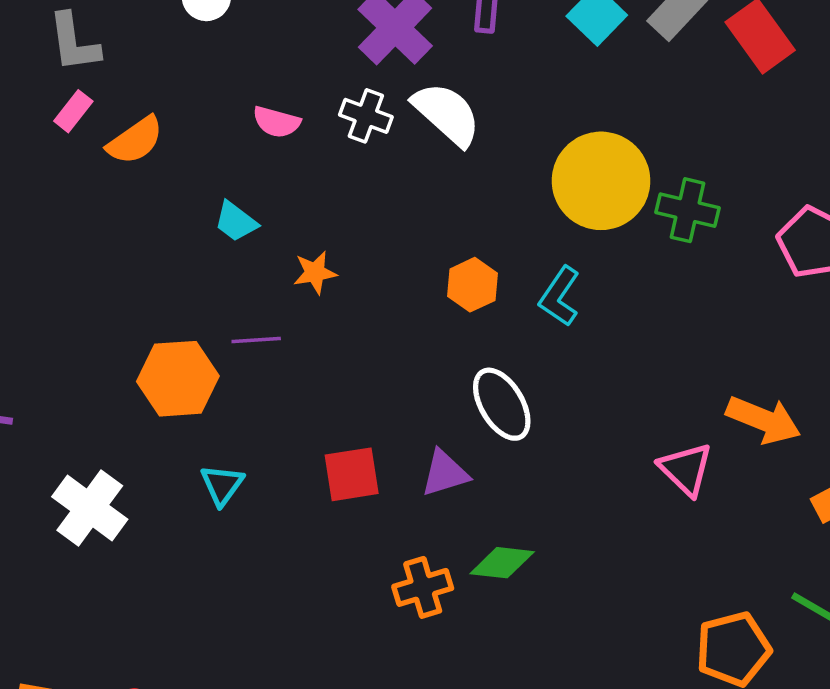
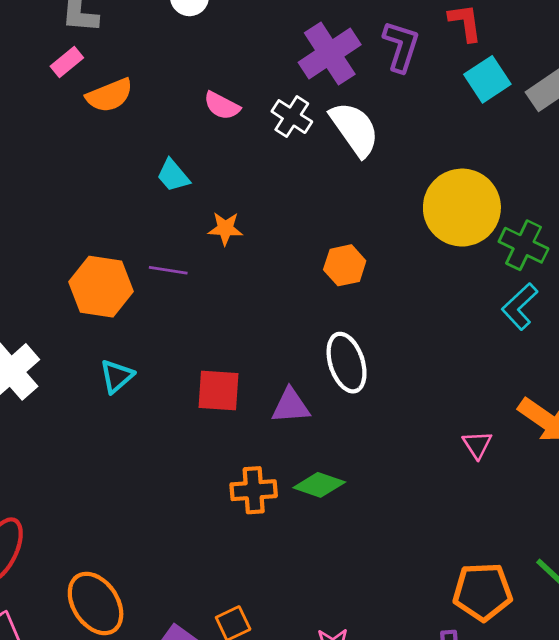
cyan L-shape: (560, 296) -> (520, 306), moved
pink triangle: (686, 469) -> (477, 445), size x0.7

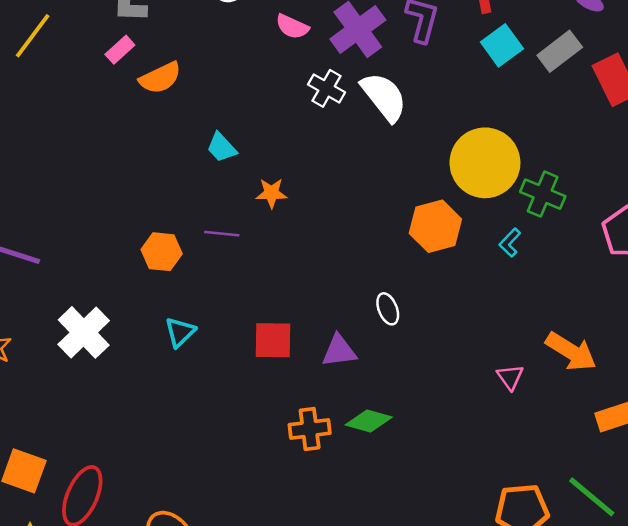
pink semicircle: (222, 106) -> (292, 27), moved
orange hexagon: (345, 265) -> (435, 226), moved, size x1.4
orange hexagon: (101, 287) -> (162, 252), size x0.7
cyan L-shape: (520, 306) -> (510, 243), moved, size x0.7
white ellipse: (347, 363) -> (388, 309), size x0.6

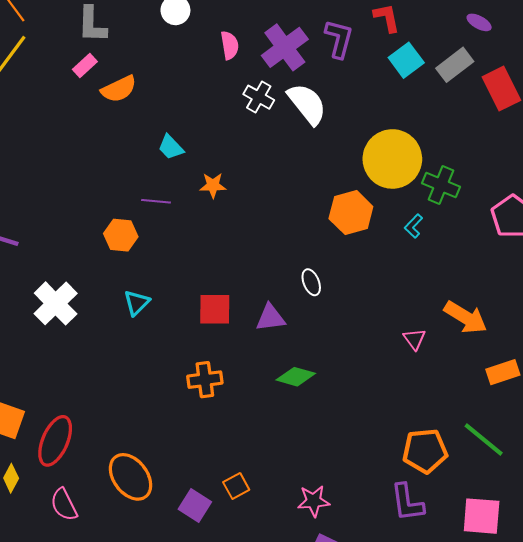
pink semicircle: (292, 27) -> (230, 45), turned -124
purple line: (222, 234) -> (156, 201), moved
orange cross: (310, 429) -> (205, 380), moved

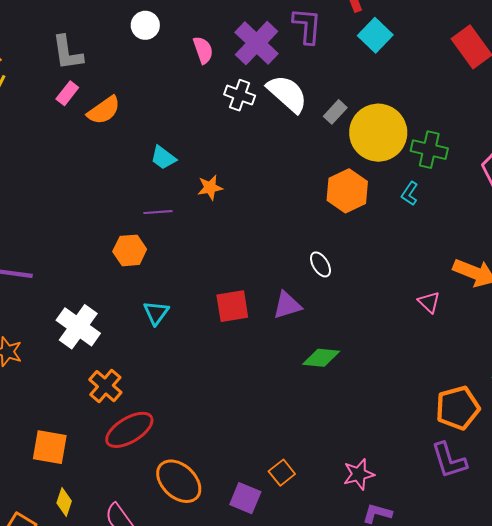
gray rectangle: (455, 65) -> (335, 112), moved, size x0.7
orange cross: (205, 380) -> (105, 386), moved, turned -32
red ellipse: (55, 441) -> (129, 430), moved, turned 45

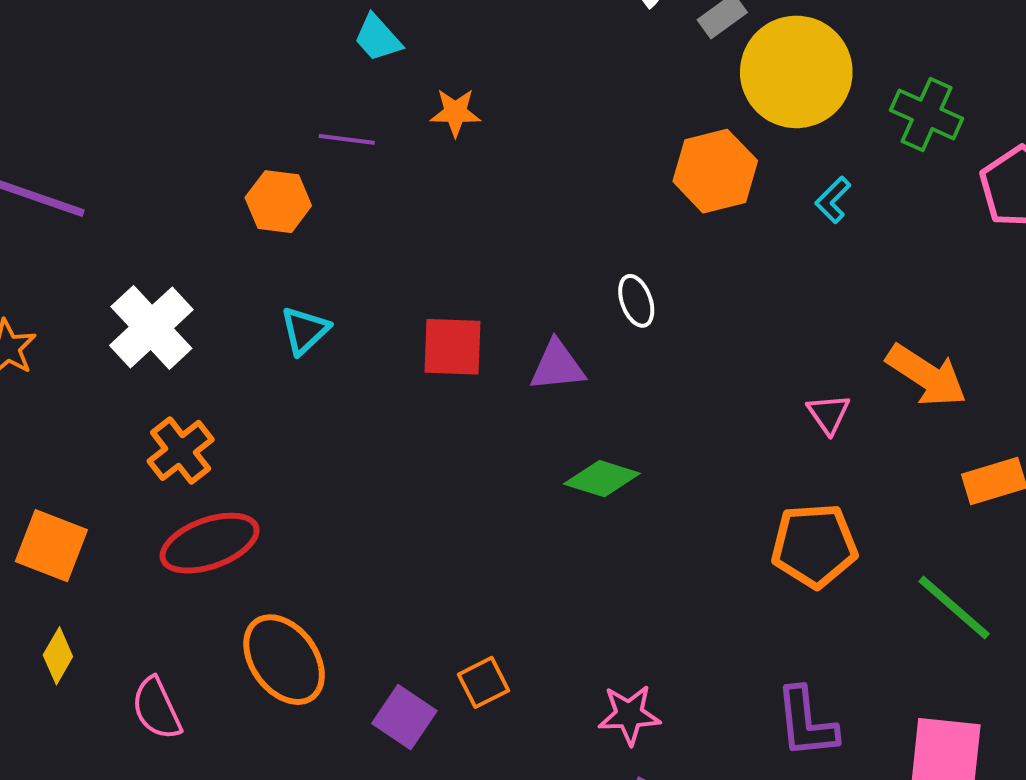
green cross: (429, 150) -> (927, 114), moved
orange pentagon: (458, 408) -> (814, 546), moved

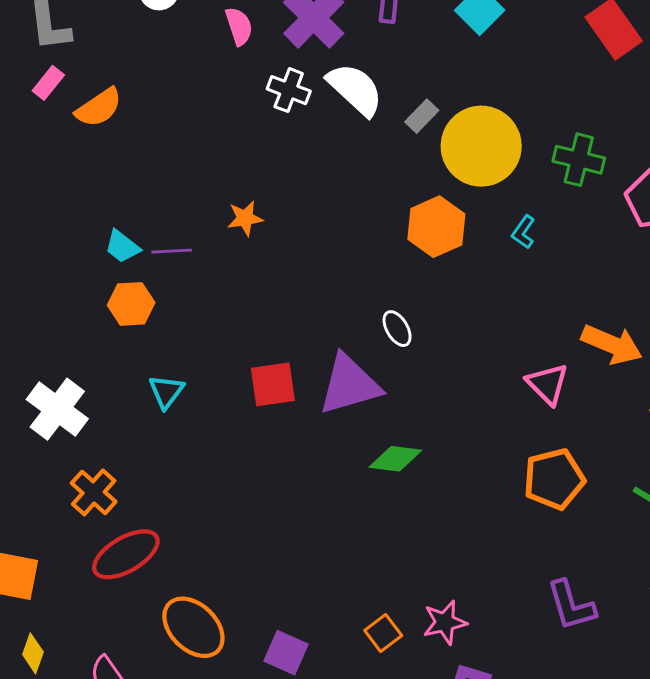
cyan trapezoid: (378, 38) -> (122, 247), moved
purple triangle: (557, 366) -> (349, 385), size x1.6
pink triangle: (829, 414) -> (548, 384), size x1.4
orange square: (484, 682) -> (383, 633), moved

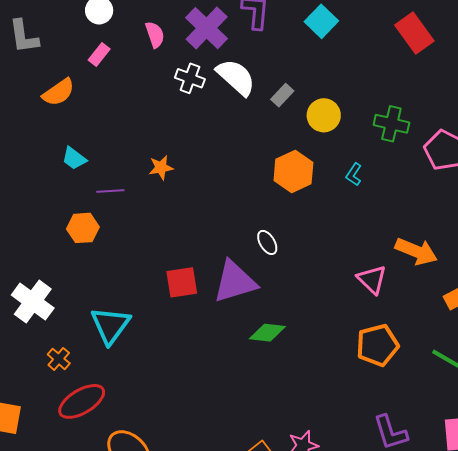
pink rectangle: (48, 83) -> (99, 54), moved
yellow circle: (481, 146) -> (324, 115), size x0.6
cyan trapezoid: (122, 247) -> (74, 158), moved
cyan triangle: (166, 392) -> (111, 325), moved, size x1.6
orange cross: (94, 492) -> (59, 359), size x0.7

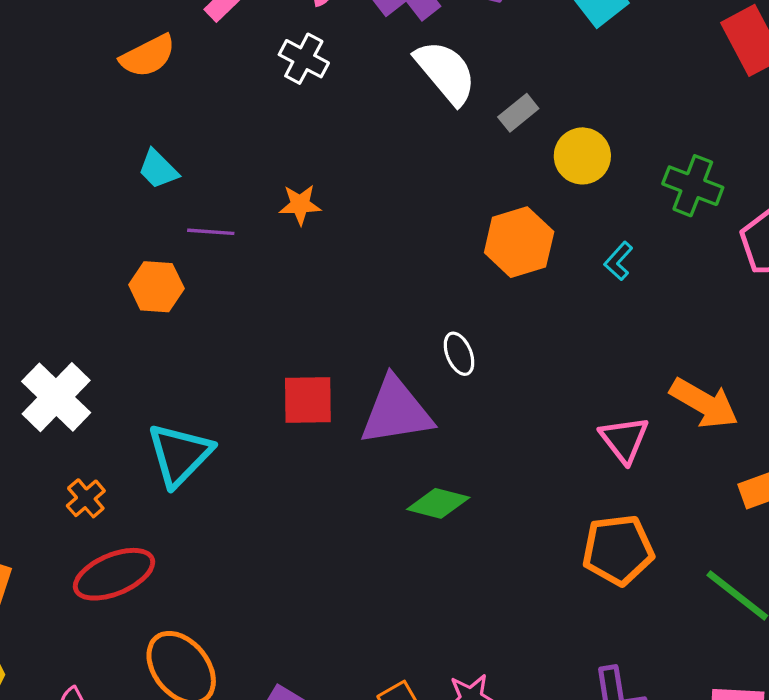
white cross: (190, 78) -> (304, 59), moved

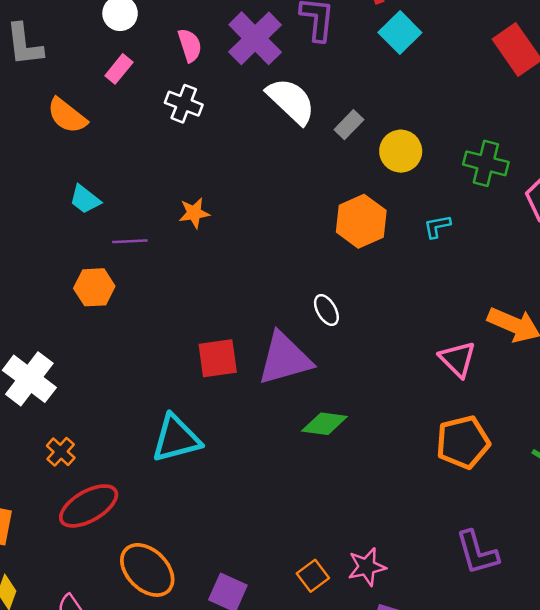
orange semicircle: (148, 56) -> (67, 116), turned 72
cyan L-shape: (619, 261) -> (437, 226), turned 44
cyan triangle: (180, 455) -> (176, 439), moved, turned 38

